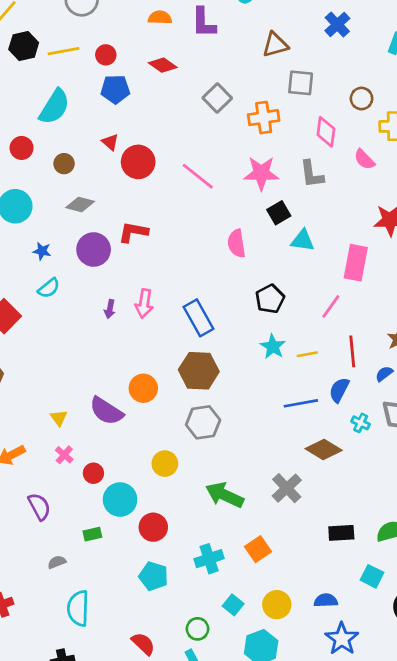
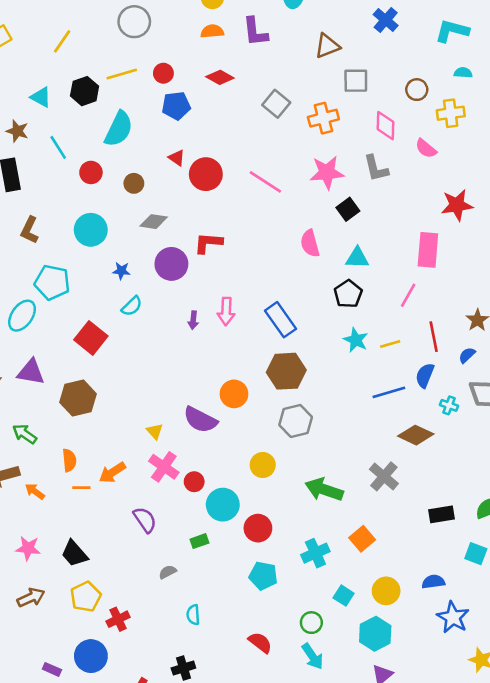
black hexagon: (24, 46) -> (85, 91), moved
cyan triangle: (303, 240) -> (357, 258), moved
pink cross: (64, 455) -> (164, 467), size x1.6
cyan semicircle: (78, 608) -> (193, 615), size x0.6

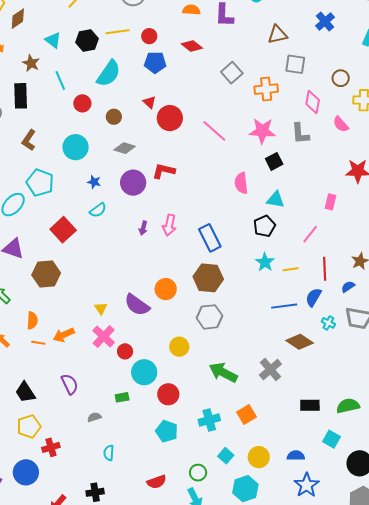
pink rectangle: (428, 250) -> (330, 202), size x0.6
purple semicircle: (145, 520) -> (70, 384), moved
red semicircle: (260, 643) -> (157, 482), turned 114

